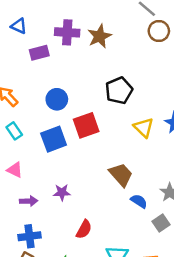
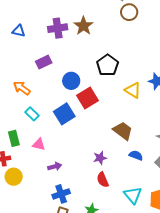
purple rectangle: (39, 53) -> (44, 62), moved
blue circle: (57, 99) -> (71, 81), moved
purple star: (62, 192) -> (100, 158), moved
blue semicircle: (139, 201) -> (136, 155), moved
red semicircle: (84, 229) -> (103, 180), turned 140

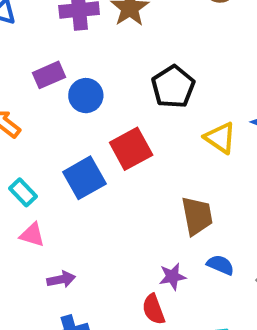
blue circle: (71, 81) -> (86, 96), moved
cyan rectangle: (32, 114) -> (23, 192), moved
brown trapezoid: (123, 131) -> (197, 216), turned 40
purple star: (100, 158) -> (172, 277), moved

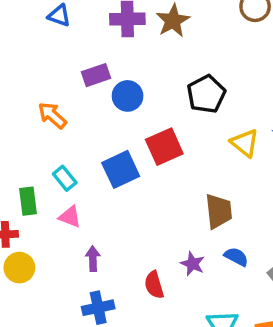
purple star: (172, 277) -> (193, 264), turned 30
purple arrow: (61, 279) -> (93, 259), turned -85
red semicircle: (154, 309) -> (154, 285), moved

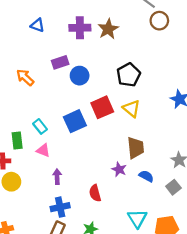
orange arrow: (52, 115) -> (25, 77), moved
yellow triangle: (245, 143) -> (132, 109), moved
purple star: (193, 264) -> (119, 169), moved

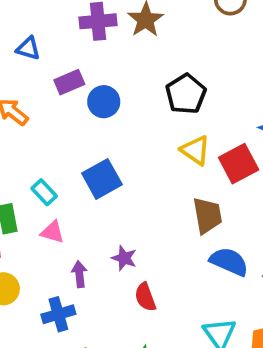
blue triangle: (37, 25) -> (28, 48), moved
red square: (102, 107) -> (239, 164), moved
purple star: (119, 169) -> (124, 258), moved
blue semicircle: (146, 176) -> (229, 262), size x1.5
blue cross: (60, 207) -> (58, 314), moved

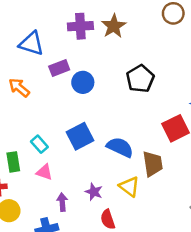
blue triangle: (28, 48) -> (31, 44), size x1.5
yellow triangle: (195, 150) -> (129, 186), moved
blue semicircle: (229, 262) -> (120, 147), moved

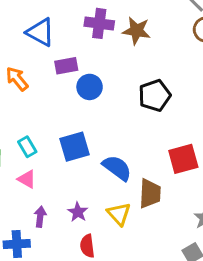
brown star: (114, 26) -> (137, 31), turned 30

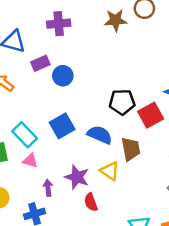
brown star: (137, 31) -> (116, 20), moved
black pentagon: (155, 95) -> (122, 102), moved, turned 30
cyan rectangle: (27, 147) -> (25, 135), size x1.5
purple star: (78, 212) -> (77, 177), size x1.5

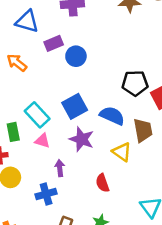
purple star: (77, 177) -> (82, 139), moved

